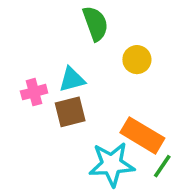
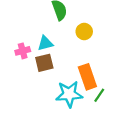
orange rectangle: (142, 135) -> (87, 77), turned 40

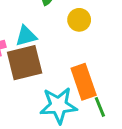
brown square: (44, 63) -> (25, 63), size x1.4
green line: (99, 95) -> (100, 107), turned -56

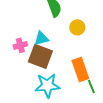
brown square: (25, 63) -> (40, 56), turned 35
cyan star: (58, 105) -> (47, 85), moved

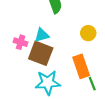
yellow circle: (77, 27) -> (88, 33), moved
pink cross: (20, 45) -> (21, 42), turned 32

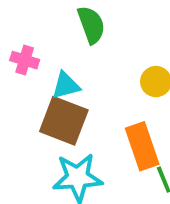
pink cross: (21, 42) -> (25, 60), moved

